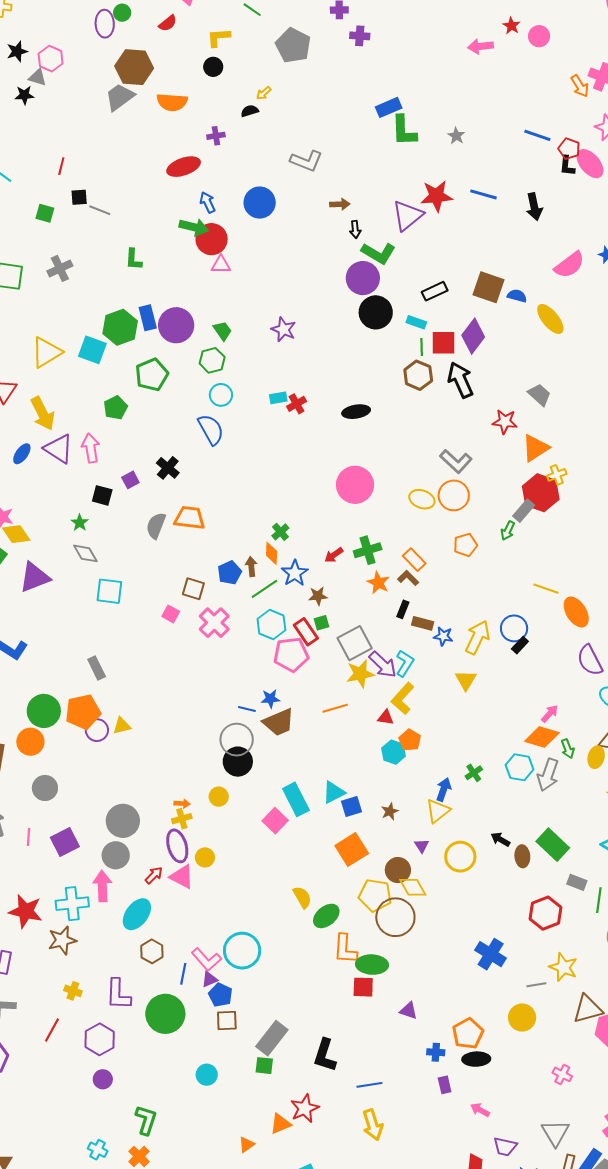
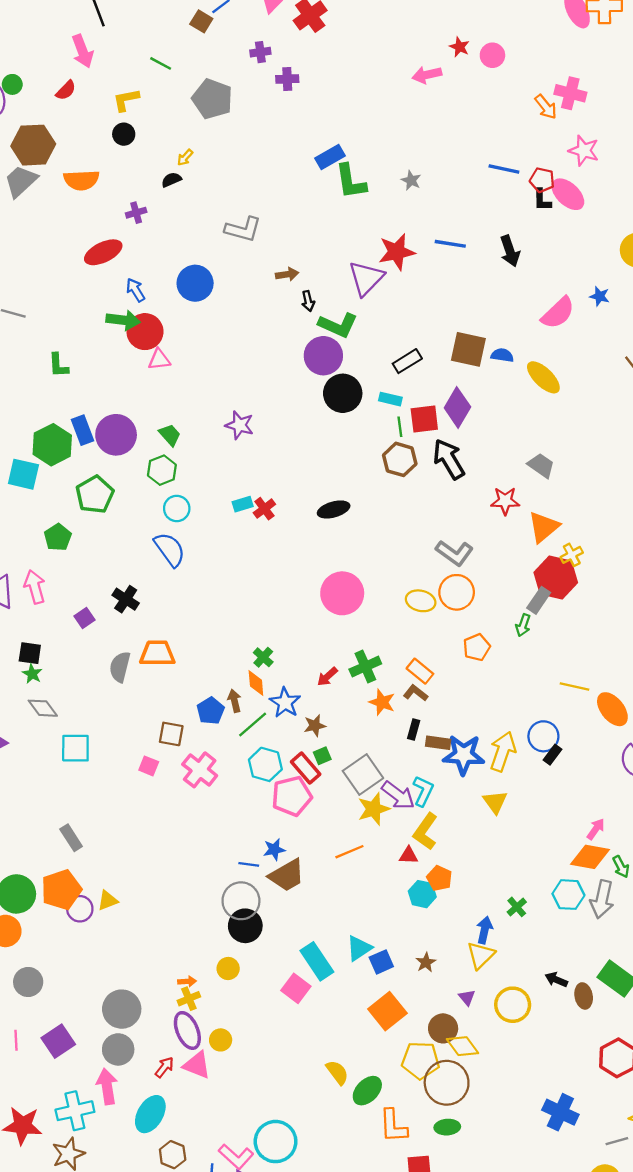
black square: (102, 495) -> (30, 653), moved
blue star: (443, 636) -> (464, 755), size x1.8
green ellipse: (372, 965) -> (447, 1127), moved, size x0.7

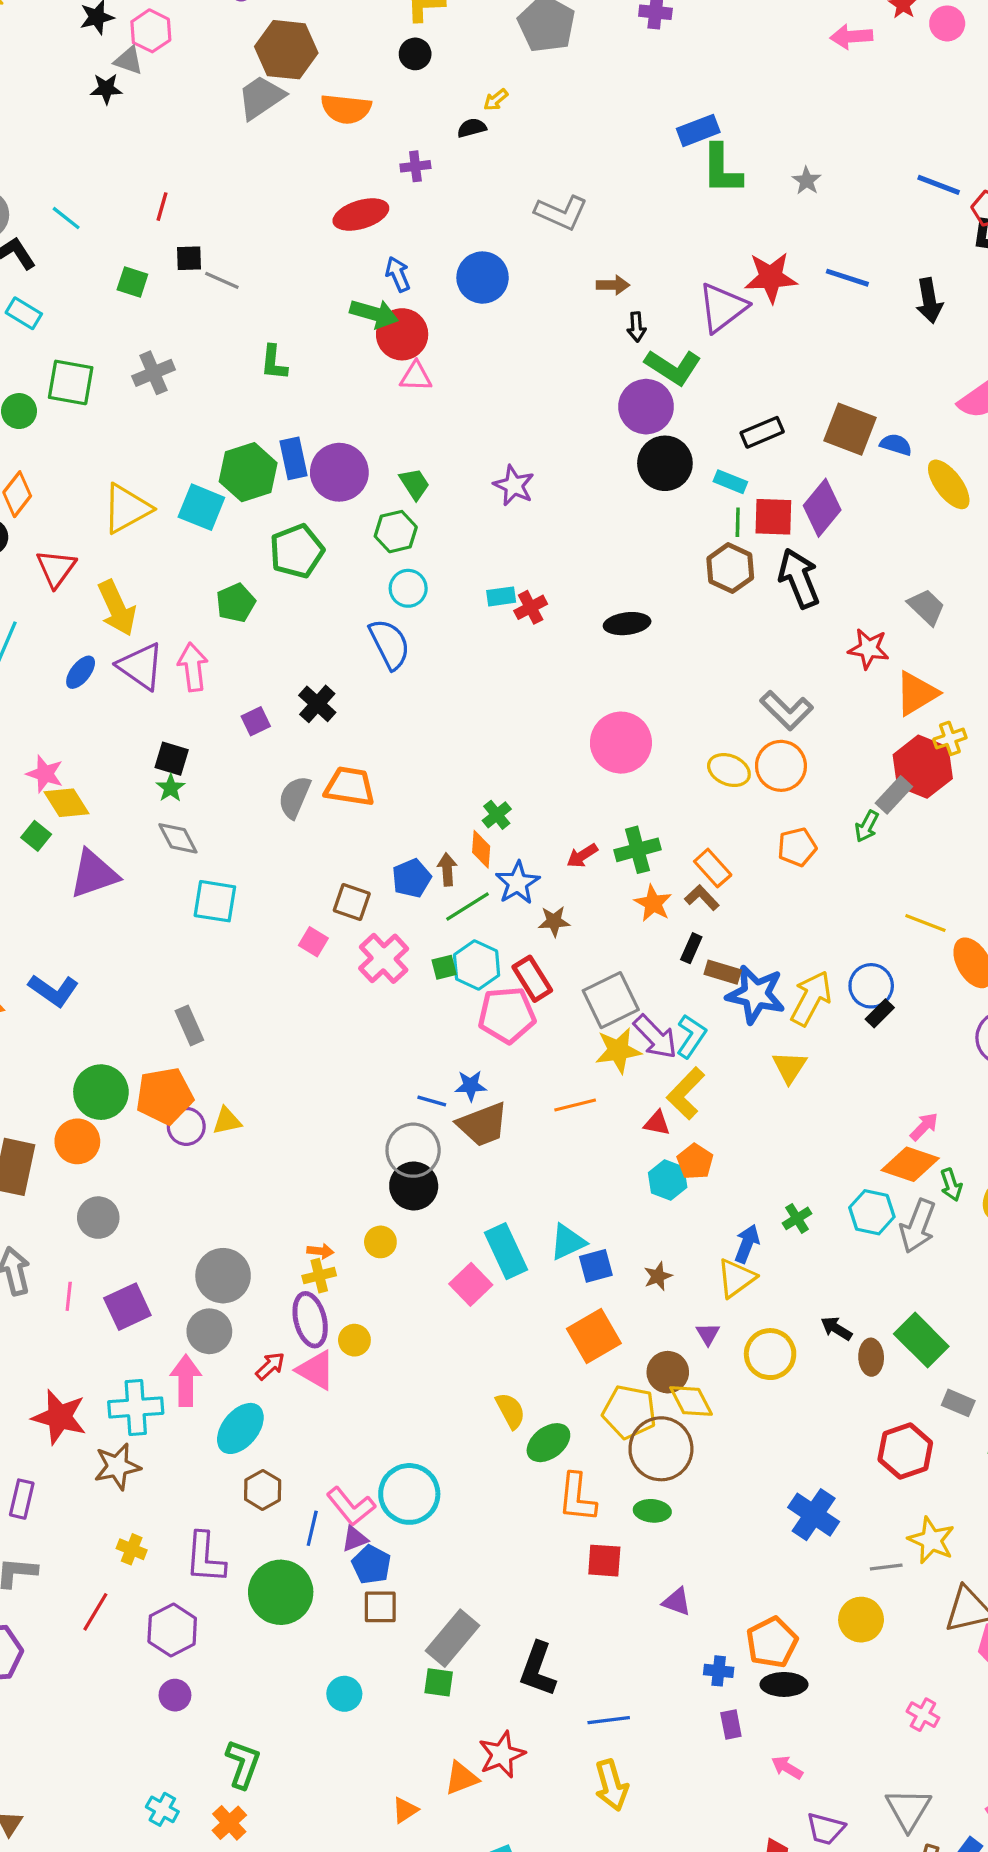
green square: (322, 756) -> (444, 967), moved

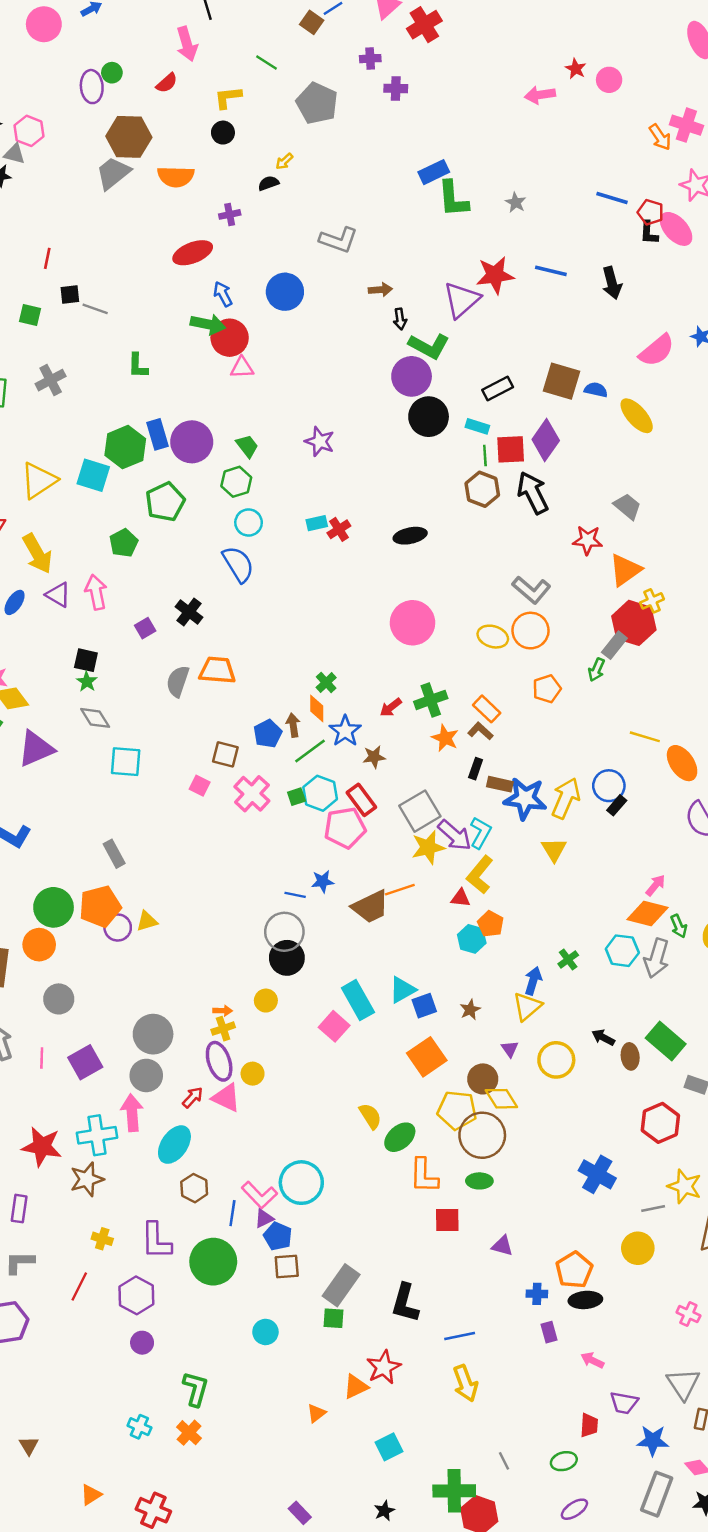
purple triangle: (141, 666) -> (58, 595), size x0.7
brown trapezoid: (483, 1125) -> (370, 907), moved

